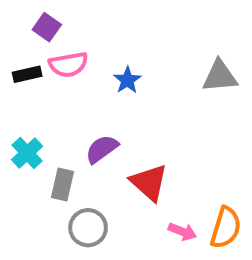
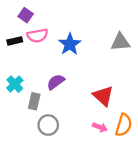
blue star: (127, 80) -> (70, 44), size x1.5
red triangle: (149, 182) -> (103, 96), moved

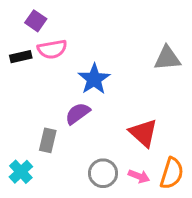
blue star: (70, 44) -> (94, 79), moved
cyan cross: (15, 84) -> (21, 172), moved
gray circle: (48, 125) -> (103, 173), moved

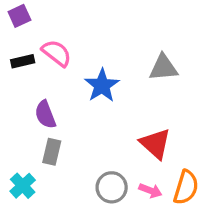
purple square: (36, 21) -> (19, 16), moved, turned 30
pink semicircle: (52, 49) -> (57, 53), turned -132
gray triangle: (167, 58) -> (163, 68), moved
purple semicircle: (78, 113) -> (45, 115), moved, turned -75

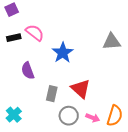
gray triangle: (163, 68) -> (112, 42), moved
red triangle: (155, 144) -> (81, 89), moved
gray rectangle: (52, 152) -> (52, 94), moved

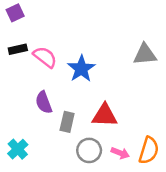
pink semicircle: (35, 33) -> (45, 57), moved
purple semicircle: (28, 71) -> (44, 102), moved
red triangle: (81, 89) -> (105, 115), turned -40

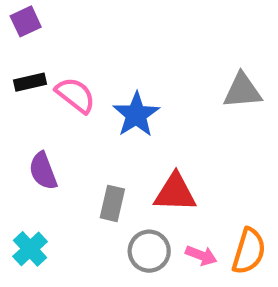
purple semicircle: (44, 102) -> (43, 171), moved

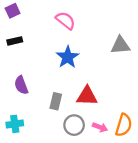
pink semicircle: (76, 95) -> (65, 20), moved
cyan cross: (30, 249) -> (15, 124), turned 35

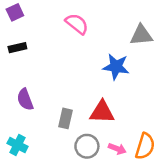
gray triangle: (120, 45) -> (141, 35), moved
blue star: (68, 57) -> (116, 67), moved, turned -30
cyan cross: (15, 124) -> (17, 145), turned 35

